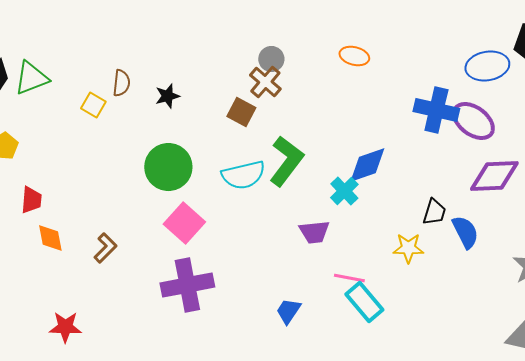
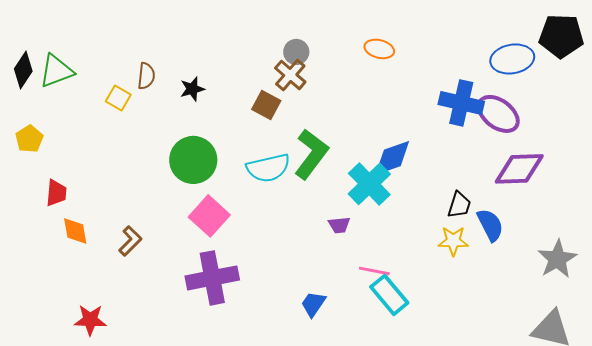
cyan cross: (344, 191) -> (369, 184), size x1.5
purple trapezoid: (314, 232) -> (339, 225), size x0.7
yellow star: (408, 248) -> (453, 241), moved

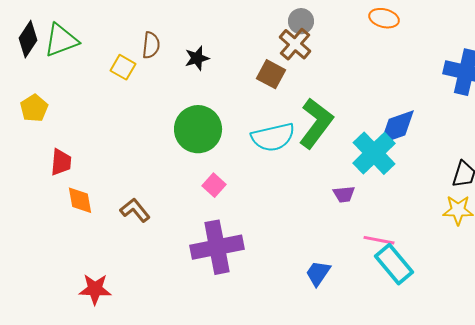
pink square: (209, 216) -> (214, 185), size x0.6
brown L-shape: (130, 241) -> (135, 210), turned -84

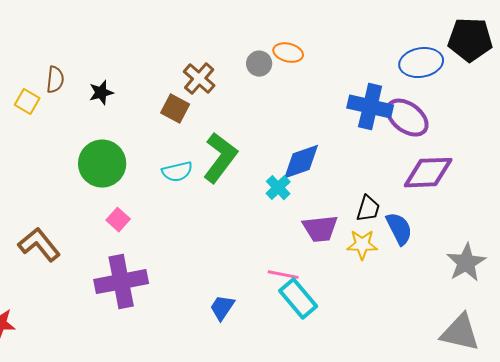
gray circle: (301, 21) -> (259, 64), moved
cyan semicircle: (273, 137) -> (177, 172), size x0.7
cyan cross: (374, 153) -> (278, 188), size x0.6
purple trapezoid: (344, 194) -> (320, 229), moved, size x1.6
brown L-shape: (135, 210) -> (39, 245), size x1.4

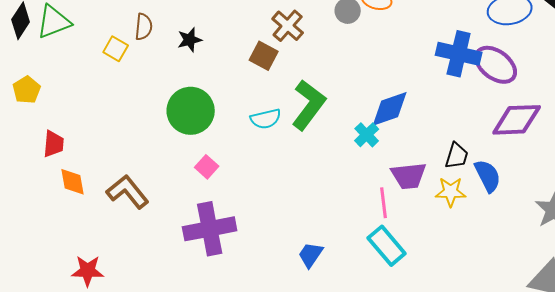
pink line: (283, 275) -> (384, 203), moved, turned 72

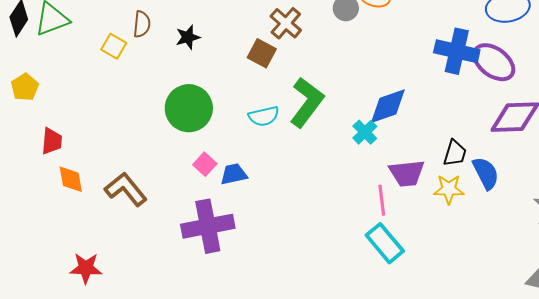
blue trapezoid: (311, 255) -> (234, 174), moved, turned 44

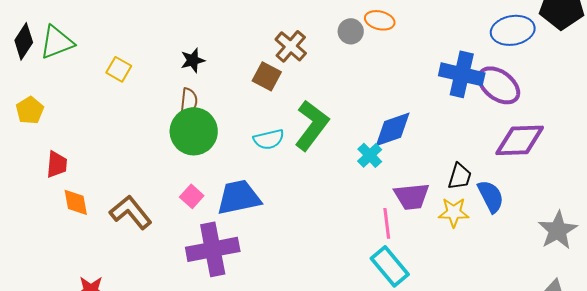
brown semicircle: (142, 24) -> (189, 101), moved
pink square: (205, 164) -> (192, 196), moved
blue trapezoid: (234, 174) -> (239, 197), size x1.6

